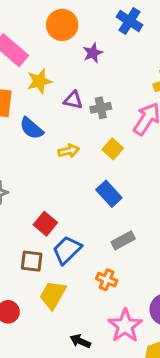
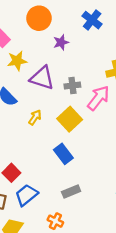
purple triangle: (73, 100) -> (42, 78), size x1.6
gray cross: (101, 108) -> (72, 86), moved
yellow square: (113, 149) -> (70, 119), size x1.5
yellow arrow: (69, 151) -> (35, 117), turned -49

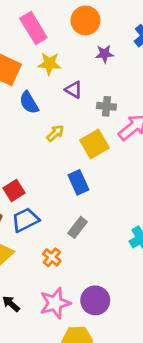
purple triangle: (42, 78) -> (74, 90), size x0.6
gray rectangle: (71, 192) -> (78, 227), turned -42

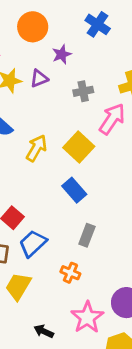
purple triangle: (74, 90) -> (39, 78), moved, turned -36
gray cross: (106, 106) -> (83, 91), moved
yellow arrow: (55, 133) -> (36, 148), size x1.4

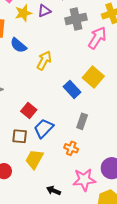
gray cross: (83, 91) -> (76, 19), size x1.5
yellow square: (79, 147) -> (93, 77), moved
pink star: (87, 317) -> (84, 180), turned 30

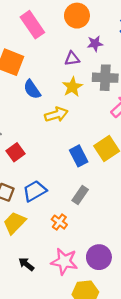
yellow star: (23, 13) -> (72, 87), moved, turned -30
yellow arrow: (44, 60) -> (56, 115), turned 30
red square: (29, 110) -> (15, 152), moved

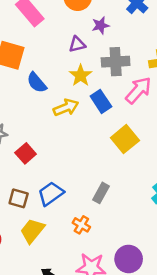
blue rectangle: (79, 156) -> (101, 101), moved

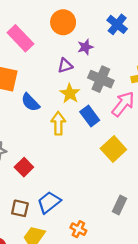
gray cross: (116, 62) -> (101, 79), turned 30
yellow arrow: (66, 107) -> (58, 123), turned -65
gray rectangle: (101, 193) -> (119, 205), moved

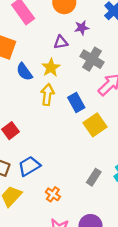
yellow star: (70, 93) -> (51, 68), moved
blue rectangle: (90, 116) -> (76, 103), moved

